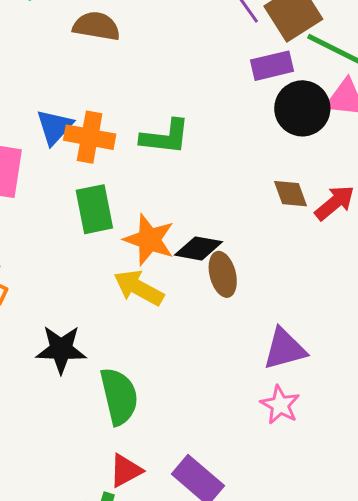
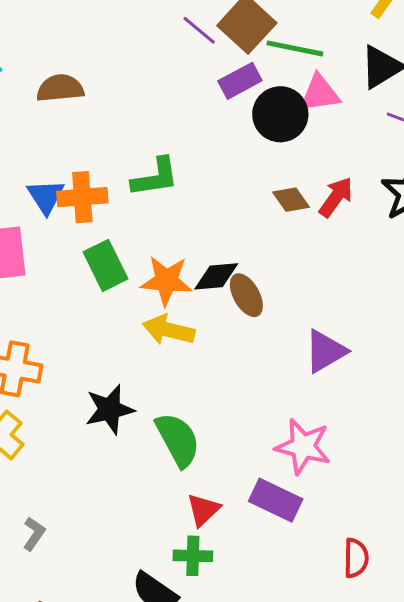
pink star: (280, 405) -> (303, 447), moved, size x1.4

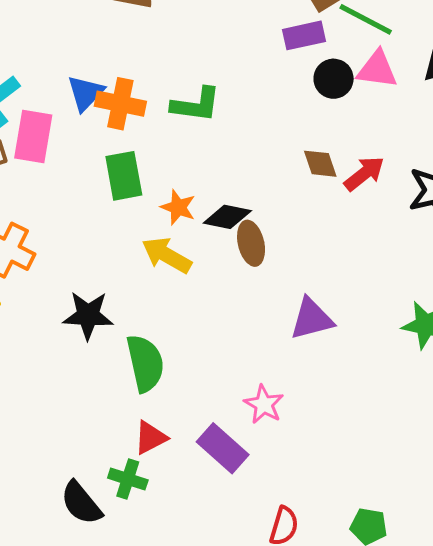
black circle: (280, 114) -> (334, 79), size x0.7
orange star: (166, 281) -> (178, 207), size x0.7
pink star: (303, 447) -> (264, 404), size x0.7

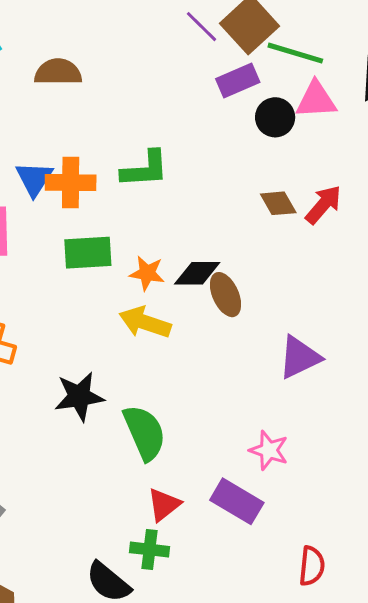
green rectangle: (124, 176) -> (88, 253), turned -72

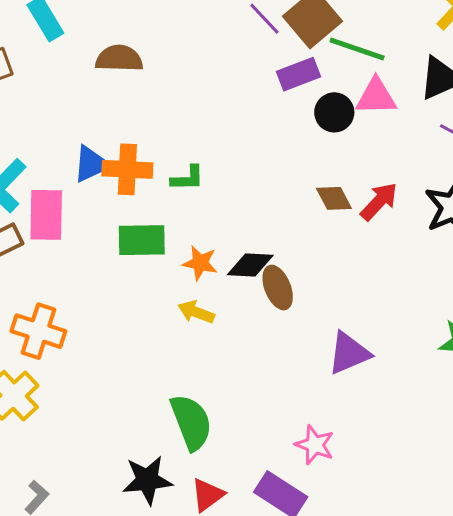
green L-shape: (145, 169) -> (188, 178), moved, size x0.7
blue triangle: (34, 179) -> (91, 164), turned 30
yellow arrow: (145, 322) -> (196, 312), size x0.7
black star: (79, 396) -> (147, 480), moved

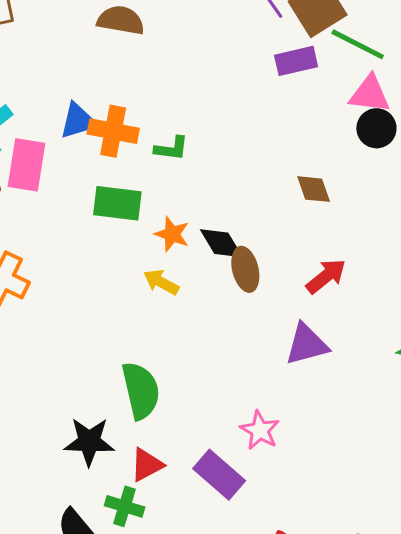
black circle: (334, 112) -> (376, 128), moved
red arrow: (379, 202) -> (326, 276), moved
black diamond: (250, 265) -> (221, 243), turned 48

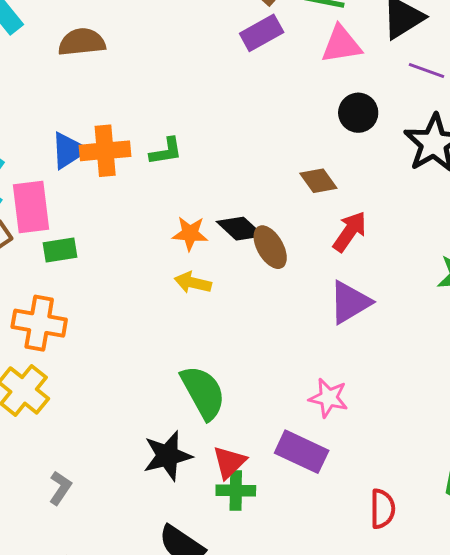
black circle: (376, 128) -> (358, 113), moved
brown diamond: (314, 189) -> (318, 181), moved
green rectangle: (117, 203) -> (60, 250), moved, size x0.7
green cross: (125, 506) -> (236, 491), moved

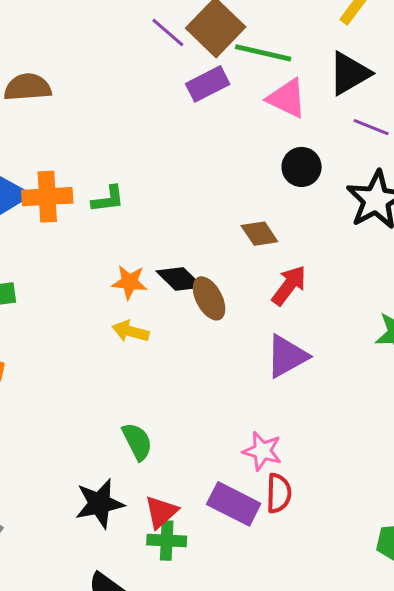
pink triangle: (341, 45) -> (287, 98), turned 33
green semicircle: (203, 392) -> (137, 441), size x0.7
red semicircle: (382, 509) -> (279, 493), moved

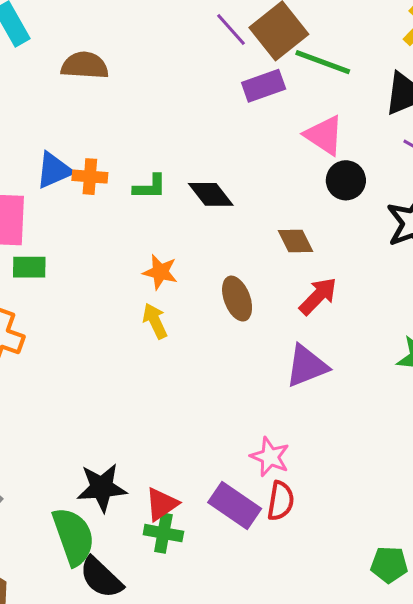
pink triangle: (287, 98) -> (324, 135), moved
orange cross: (47, 197) -> (90, 177), size x0.7
black diamond: (179, 279) -> (211, 194), moved
yellow arrow: (131, 331) -> (155, 321), turned 42
green semicircle: (137, 441) -> (73, 536), moved, size x1.5

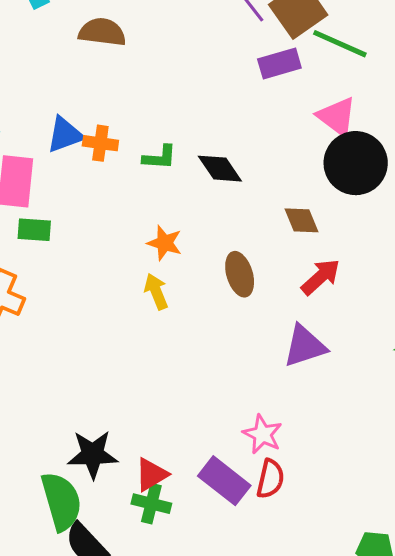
black circle: (346, 180) -> (356, 163), size x1.6

